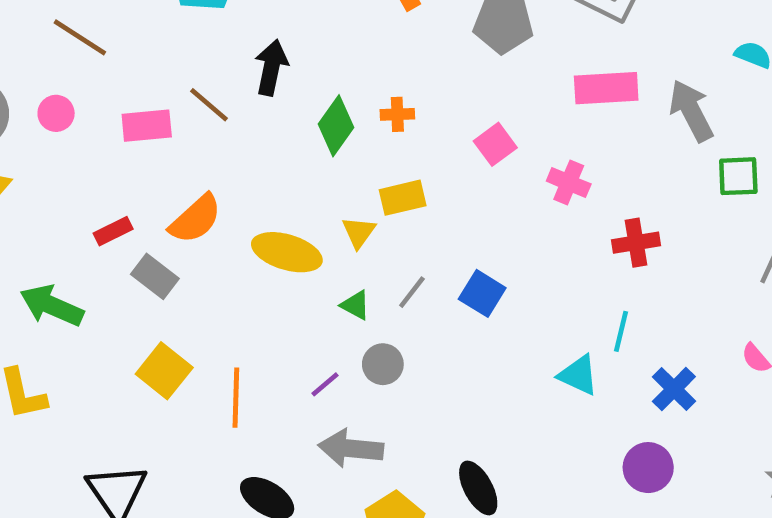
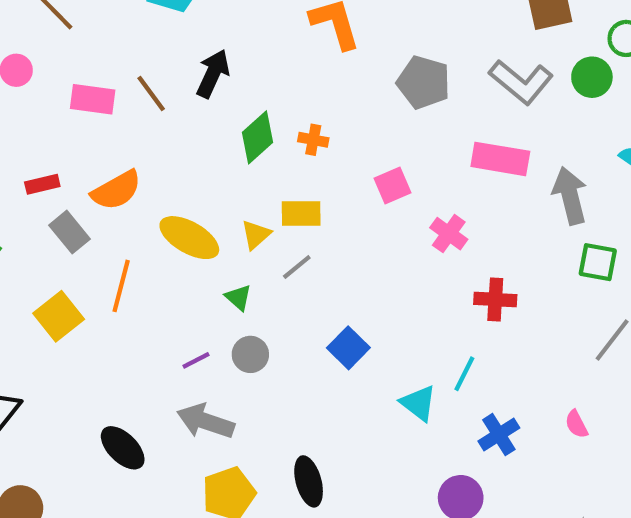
gray line: (412, 292) -> (297, 267), moved
blue square: (482, 293) -> (348, 348), moved
orange line: (236, 398) -> (121, 286), moved

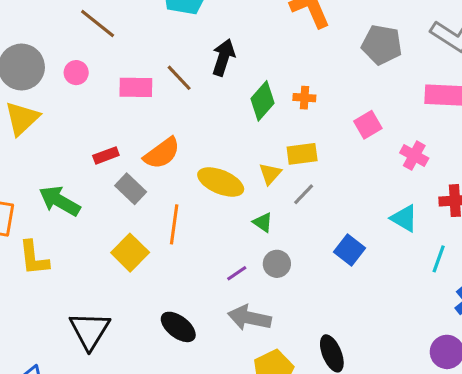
cyan triangle: (419, 403) -> (404, 218), moved
black ellipse: (123, 448) -> (178, 327), moved

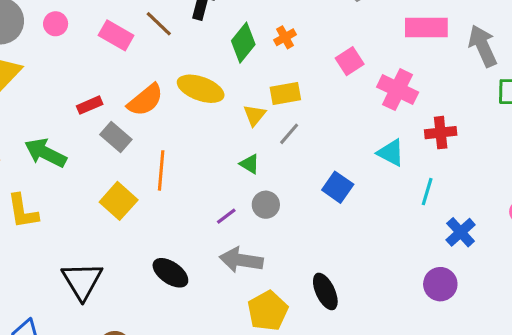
pink rectangle: (136, 87) -> (116, 35), turned 32
orange cross: (304, 98) -> (285, 37), turned -30
pink cross: (414, 156) -> (398, 90), size x1.4
yellow ellipse: (221, 182) -> (201, 89), moved

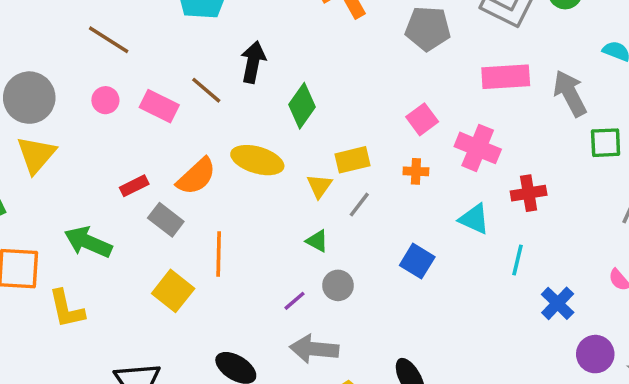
pink circle: (56, 24) -> (105, 100), moved
orange cross: (285, 37) -> (416, 171), moved, turned 35
purple circle: (440, 284) -> (595, 354), moved

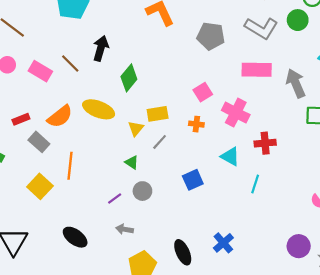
blue square: (417, 261) -> (193, 180), turned 30
blue cross: (558, 303) -> (223, 243), moved
gray arrow: (314, 349) -> (125, 229), size x0.6

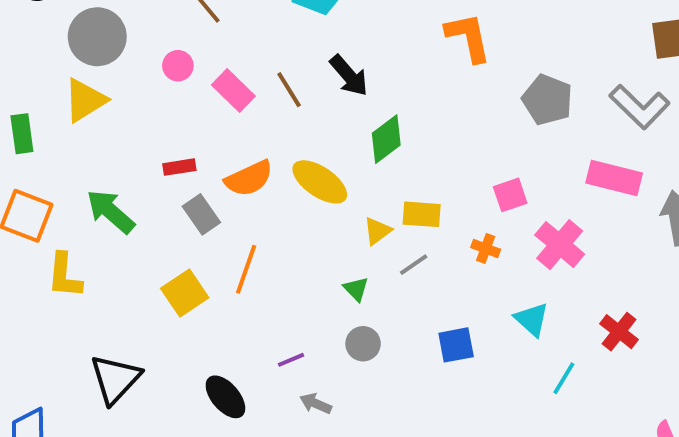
black arrow: (101, 48) -> (349, 76), turned 110
red cross: (265, 143) -> (619, 332), moved, turned 30
purple line: (115, 198) -> (291, 360), moved

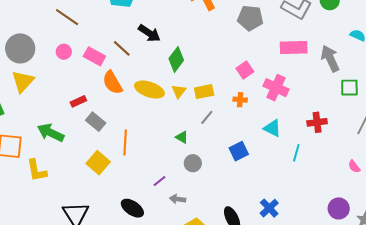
orange semicircle: (249, 178) -> (112, 83), moved, turned 100
yellow triangle: (377, 231) -> (179, 91), moved
red cross: (619, 332) -> (317, 122), turned -30

